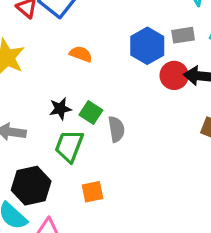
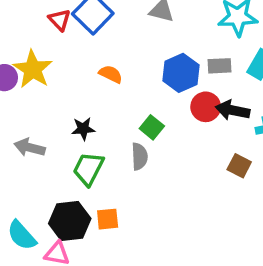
green square: (91, 112) -> (152, 127), moved
black hexagon: (31, 186) -> (70, 221), moved

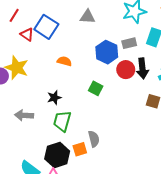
black arrow: (233, 110) -> (142, 68), turned -96
gray semicircle: (139, 156) -> (94, 139), moved

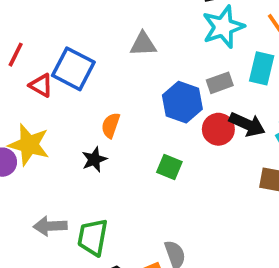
orange semicircle: (64, 61) -> (111, 125), turned -80
black arrow: (142, 68) -> (247, 124), turned -54
black star: (54, 98) -> (94, 159), moved
green trapezoid: (62, 121) -> (93, 237), moved

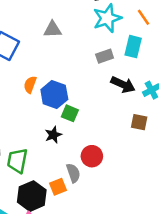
blue hexagon: (182, 102) -> (54, 94), moved
red circle: (218, 129) -> (92, 156), moved
black star: (94, 159) -> (53, 135), moved

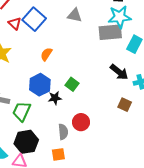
gray rectangle: (105, 56) -> (110, 32), moved, size x1.6
blue hexagon: (54, 94) -> (40, 85), moved
orange square: (58, 187) -> (58, 154), moved

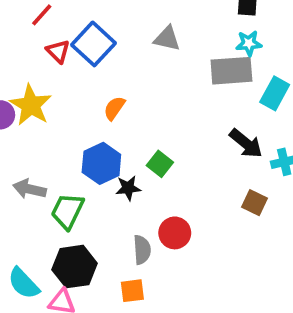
cyan star: (120, 17) -> (249, 43), size x0.6

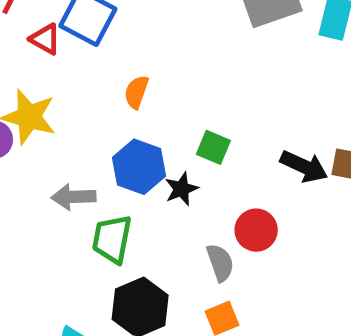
black arrow: (246, 143) -> (304, 166), moved
gray arrow: (29, 189) -> (74, 197), moved

